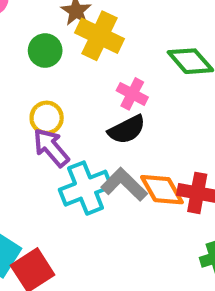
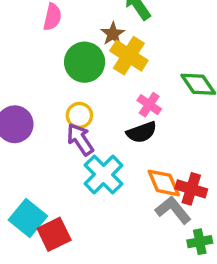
green circle: (45, 51) -> (85, 62), size x1.5
gray L-shape: (124, 184) -> (173, 210), moved
cyan cross: (86, 188) -> (104, 175), turned -30

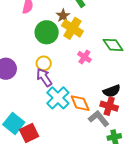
black semicircle: (142, 132) -> (112, 91), moved
orange diamond: (164, 183) -> (80, 103), moved

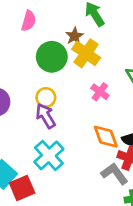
cyan cross: (58, 98) -> (49, 155), moved
orange diamond: (80, 103) -> (106, 137), moved

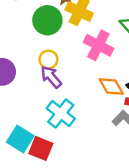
pink cross: (100, 92) -> (98, 45), size x1.6
red square: (22, 188) -> (41, 148), turned -35

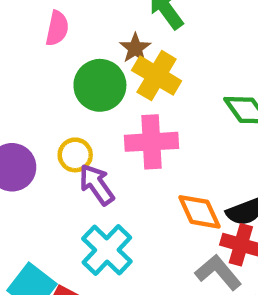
pink cross: (98, 45) -> (151, 142), moved, turned -36
yellow circle: (48, 60) -> (75, 155), moved

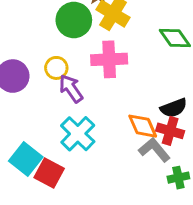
orange diamond: (199, 212) -> (143, 126), moved

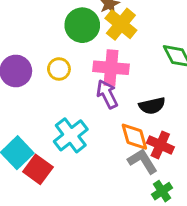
purple arrow: (71, 88) -> (107, 94), moved
black semicircle: (174, 108) -> (152, 106), moved
green cross: (178, 178) -> (162, 191), turned -30

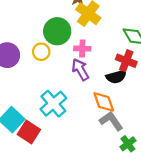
green circle: (82, 25) -> (57, 31), moved
pink cross: (111, 68) -> (82, 49), size x0.6
red cross: (160, 145) -> (126, 61), moved

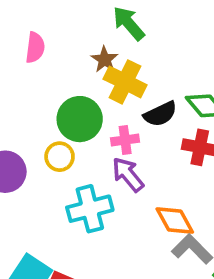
black semicircle: (116, 77) -> (160, 114), moved
cyan cross: (53, 104) -> (90, 209), moved, turned 36

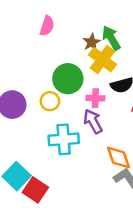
green arrow: (129, 23) -> (111, 38), moved

